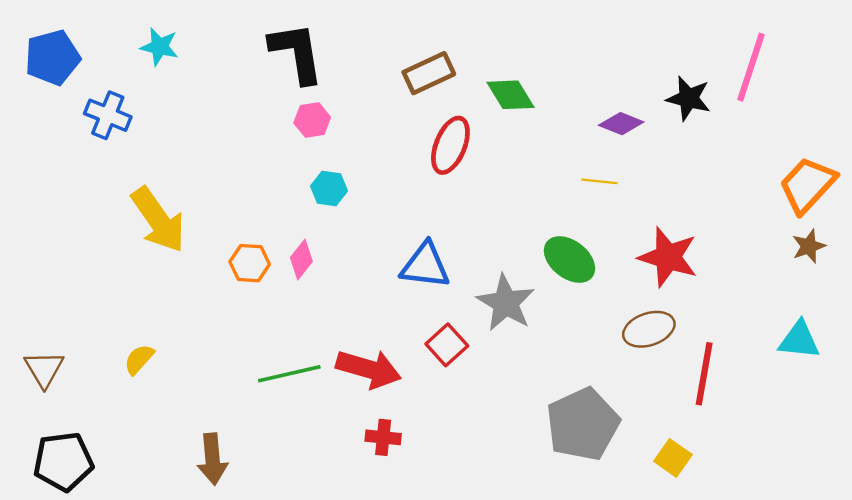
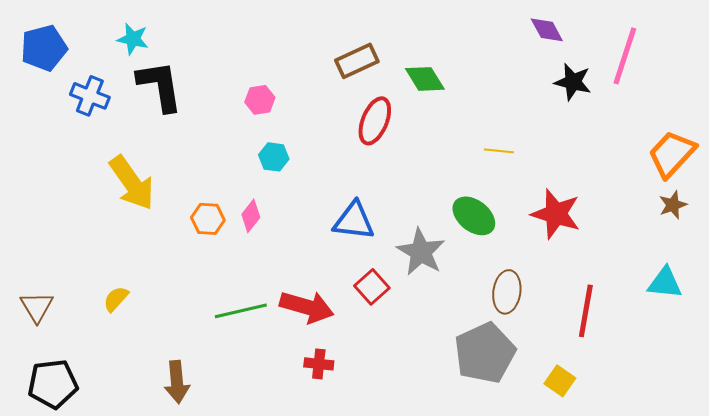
black L-shape: (297, 53) -> (160, 86), moved
purple diamond: (621, 124) -> (547, 30), moved, turned 39
brown ellipse: (649, 329) -> (507, 292), moved, turned -63

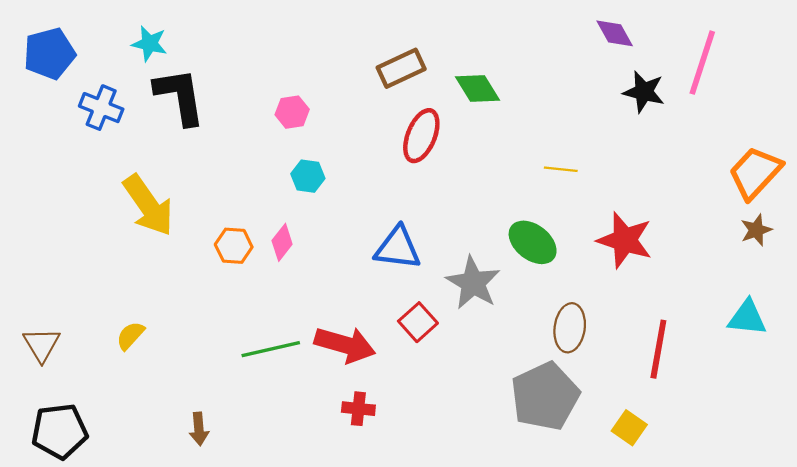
brown arrow: (177, 382) -> (199, 429), size x0.7

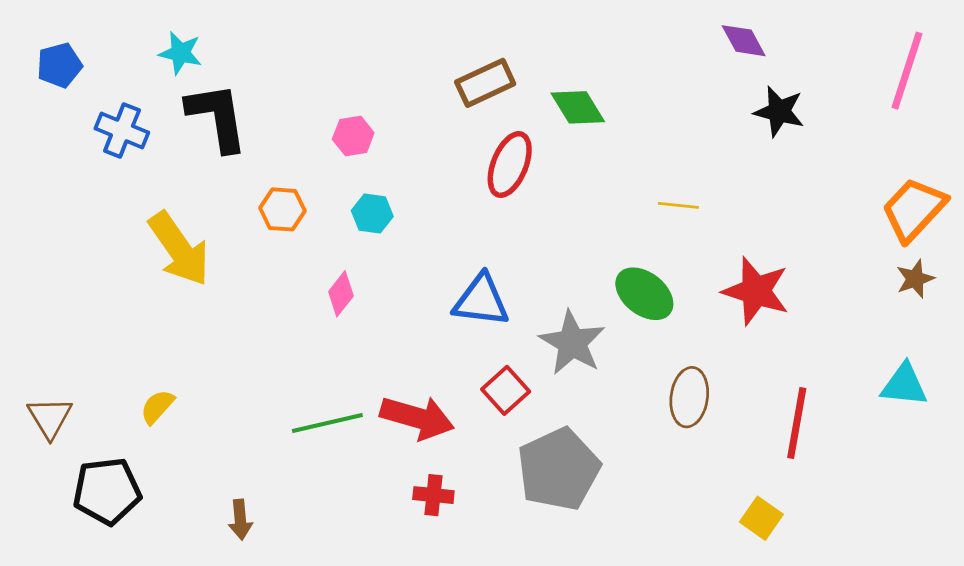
blue pentagon: (49, 54) -> (59, 65), size x0.7
pink line: (702, 63) -> (907, 71), moved
orange hexagon: (234, 246) -> (282, 209), moved
gray pentagon: (545, 396) -> (559, 469), moved
black pentagon: (60, 431) -> (107, 491), moved

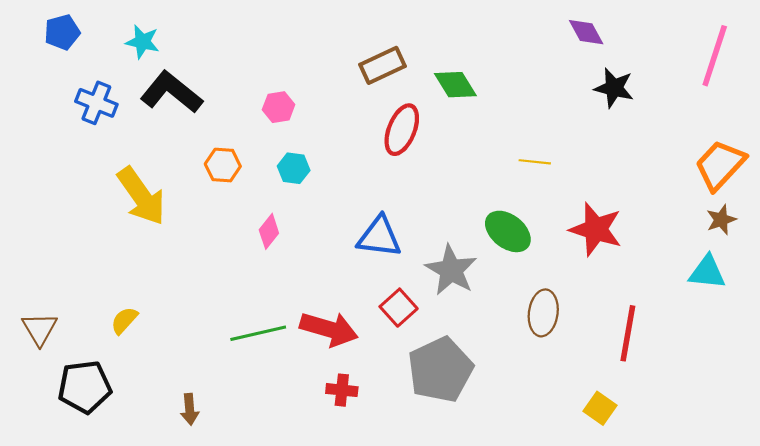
blue pentagon: (59, 65) -> (62, 32), moved
black L-shape: (217, 117) -> (171, 92), turned -42
cyan triangle: (904, 385) -> (707, 272), moved

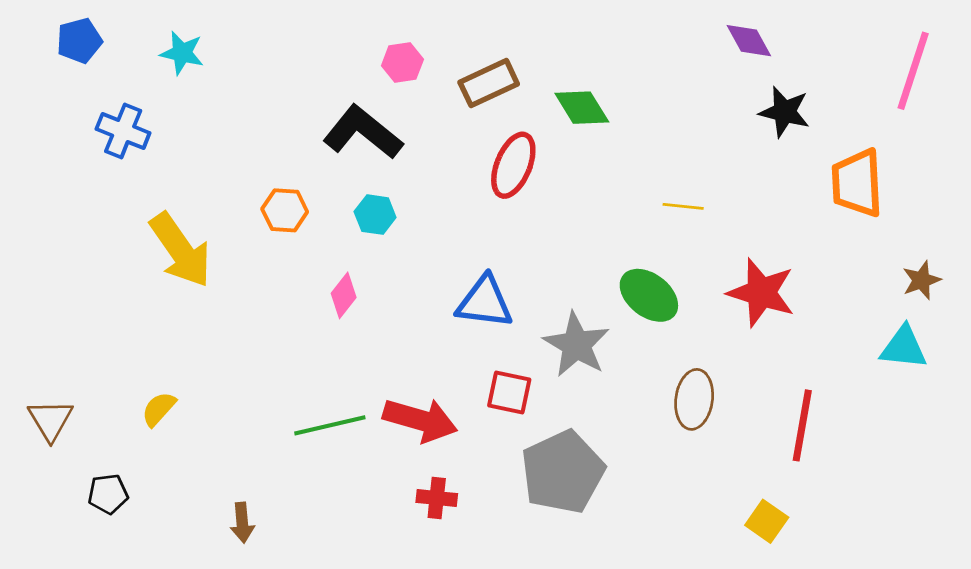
black L-shape: (171, 92) -> (363, 132), moved
pink hexagon: (279, 107) -> (402, 63), moved
orange trapezoid: (720, 165) -> (857, 183), moved, turned -46
red square: (399, 308) -> (509, 393), turned -36
black pentagon: (85, 387) -> (108, 494), size x0.6

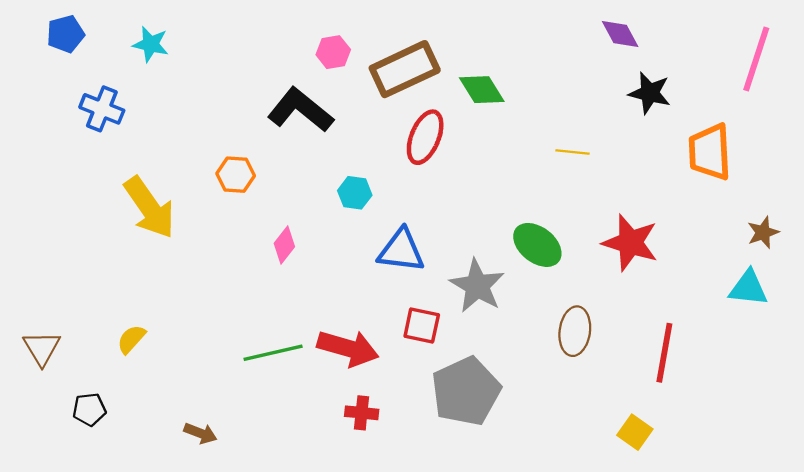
brown rectangle: (489, 83) -> (405, 69), size x1.4
yellow line: (683, 206) -> (573, 152), moved
cyan hexagon: (375, 215) -> (355, 193), moved
brown arrow: (242, 523) -> (200, 433), turned -64

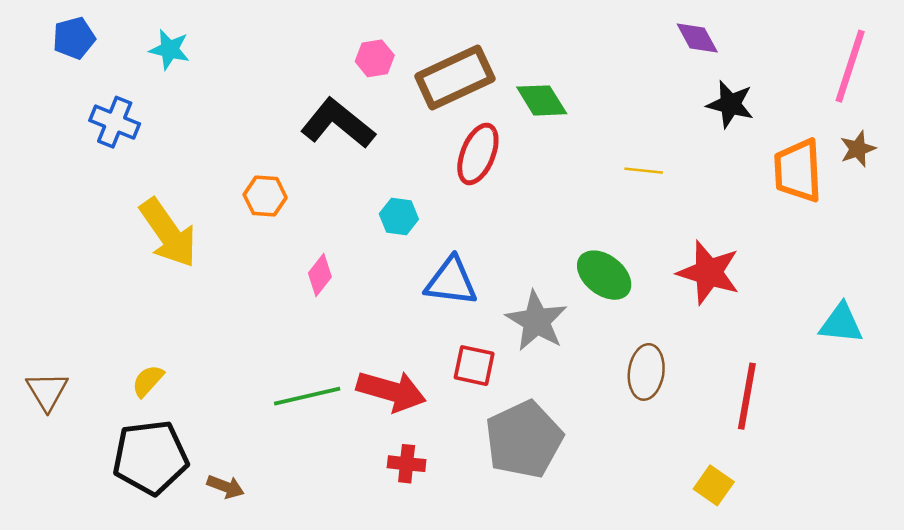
brown star: (763, 232) -> (858, 149), moved
black pentagon: (89, 409) -> (150, 457), moved, size x2.0

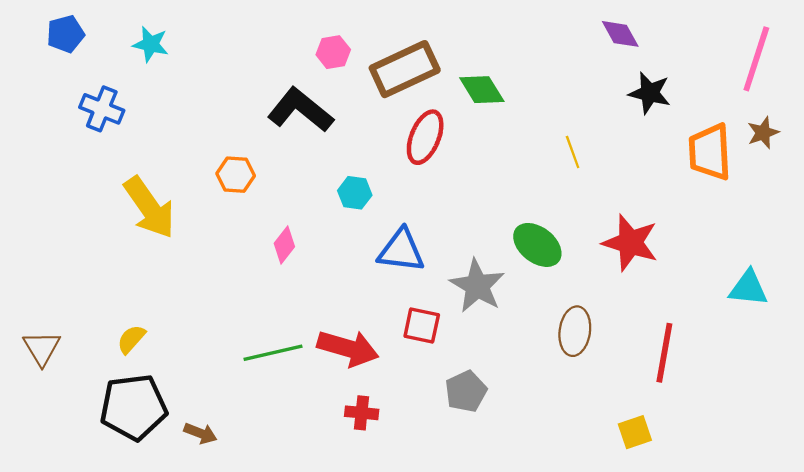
yellow line: (644, 171) -> (573, 152), turned 64
gray pentagon: (524, 439) -> (466, 391), size x0.6
yellow square: (714, 485) -> (635, 432), turned 36

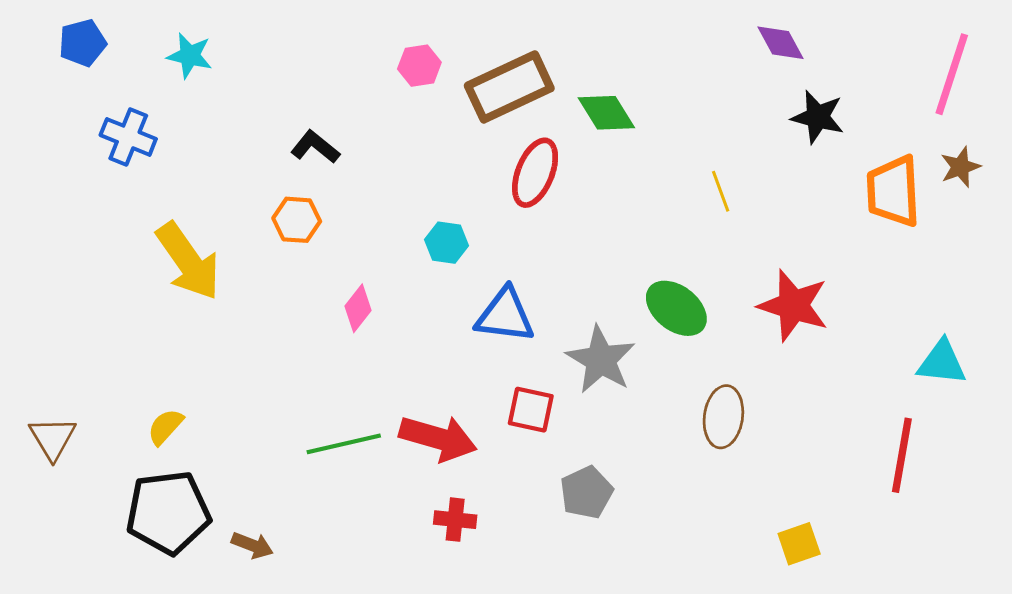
black L-shape: (300, 110) -> (315, 147), moved, size x0.6
red line: (664, 353) -> (902, 455), moved

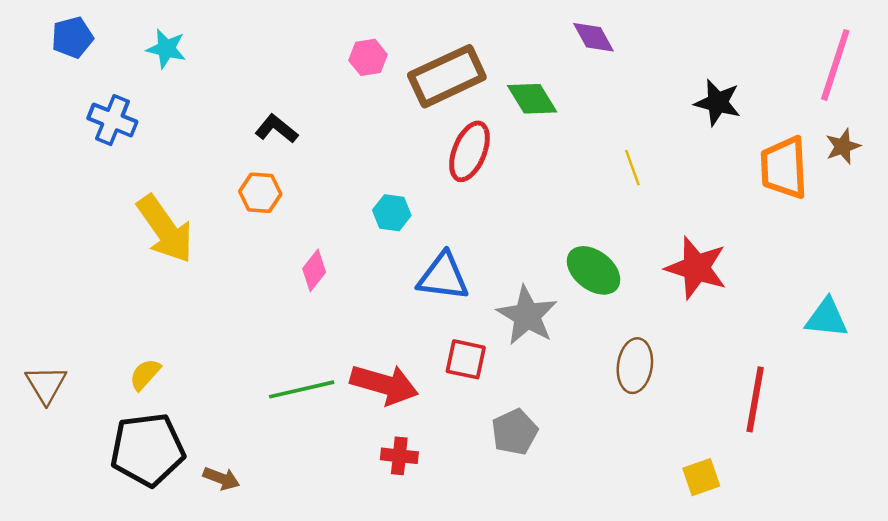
purple diamond: (781, 43) -> (594, 37), moved
red line: (902, 455) -> (755, 399), moved

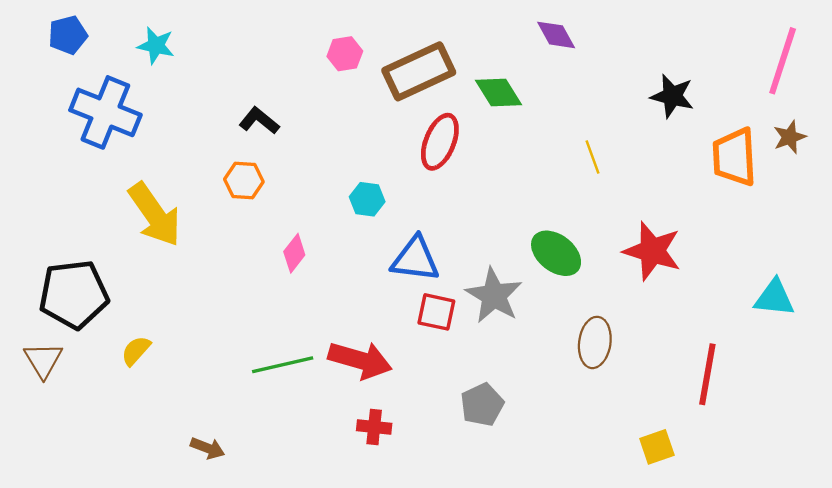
blue cross: (112, 120) -> (105, 112), size x1.5
red square: (466, 359) -> (436, 312), moved
black pentagon: (147, 450) -> (74, 294), moved

